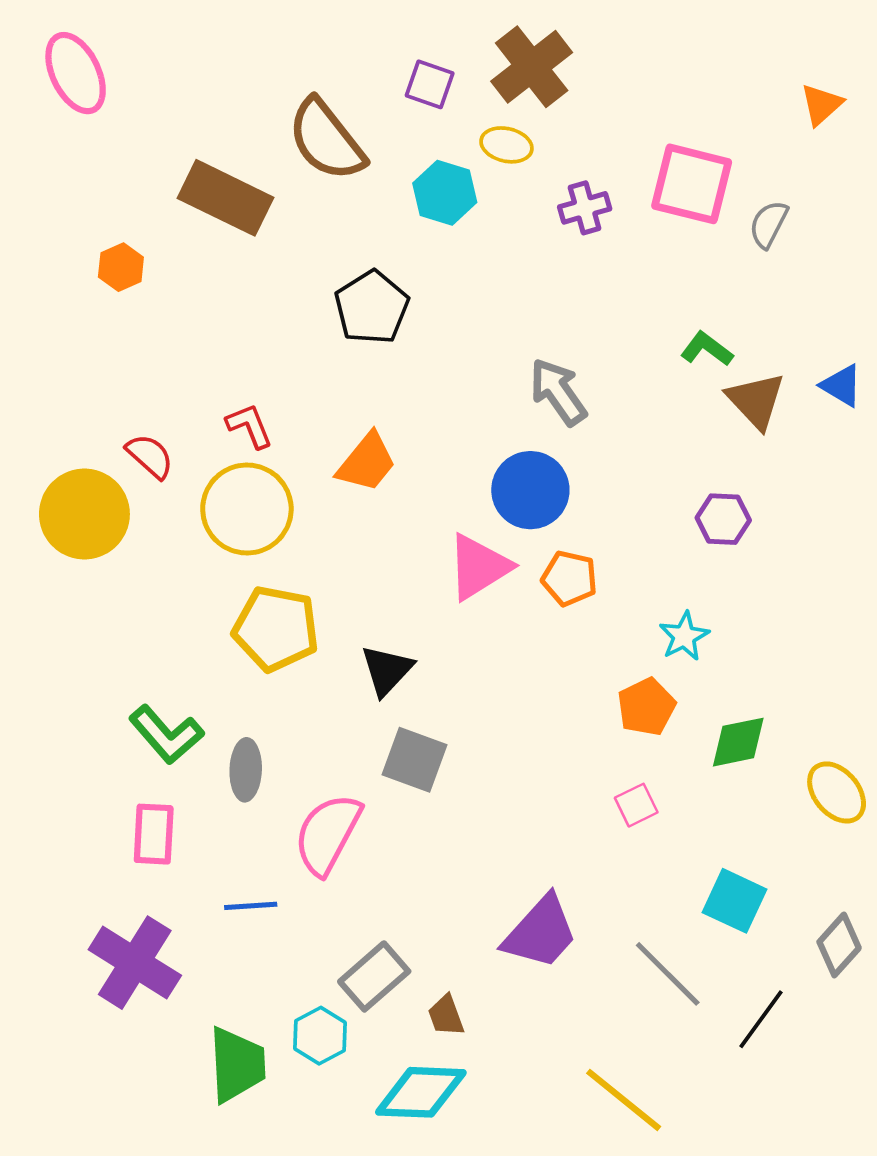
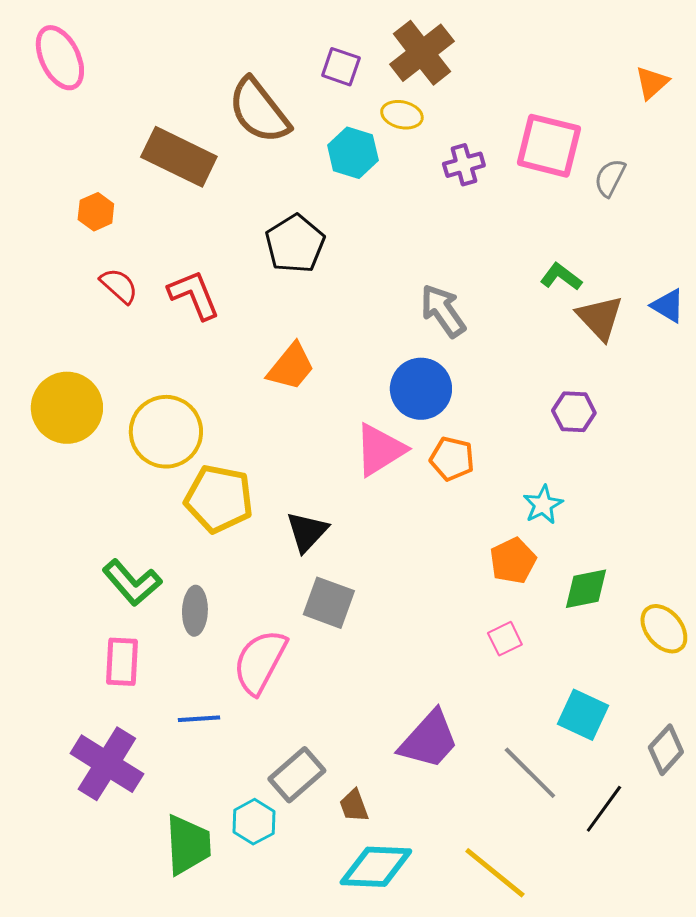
red L-shape: (249, 426) -> (194, 295), moved, size x1.4
red semicircle: (150, 456) -> (119, 286), moved
yellow circle: (247, 509) -> (166, 432), moved
cyan diamond: (421, 1092) -> (376, 867), moved

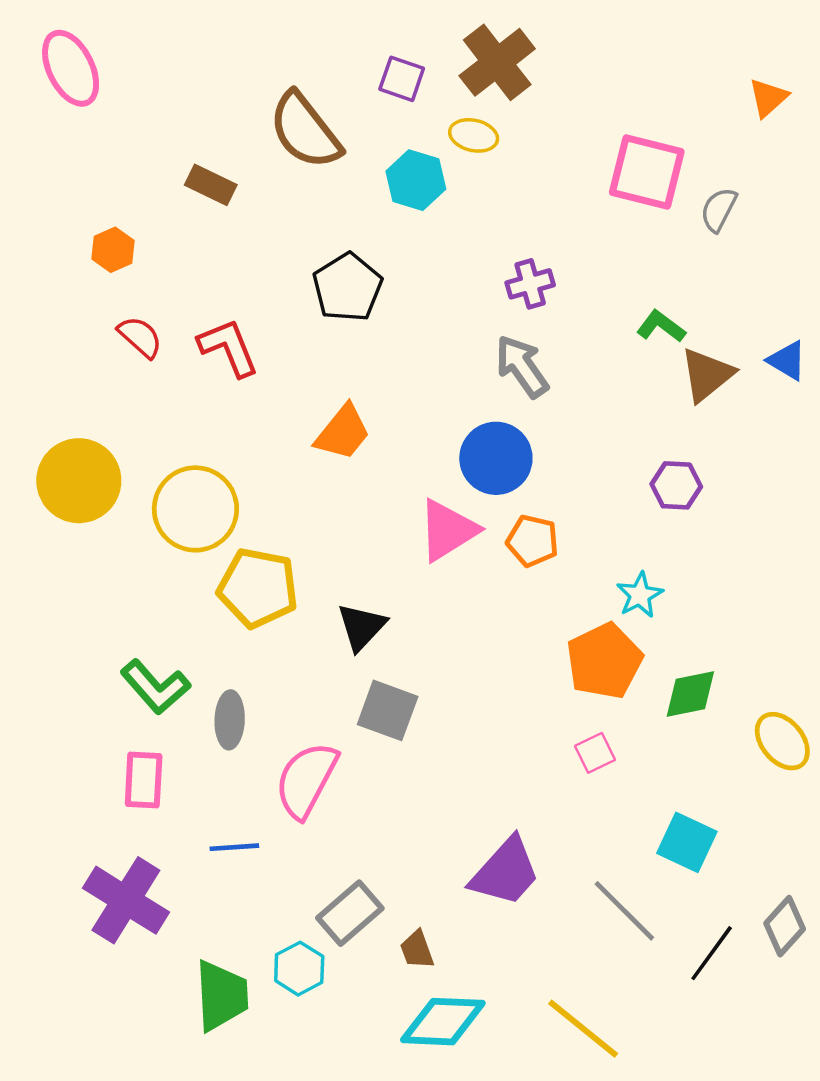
brown rectangle: (179, 157) -> (211, 185), size x0.6
purple cross: (464, 165) -> (530, 284), moved
brown triangle: (600, 318) -> (707, 375), turned 34
orange pentagon: (513, 561) -> (604, 661), size x1.4
gray diamond: (666, 750) -> (785, 926), moved

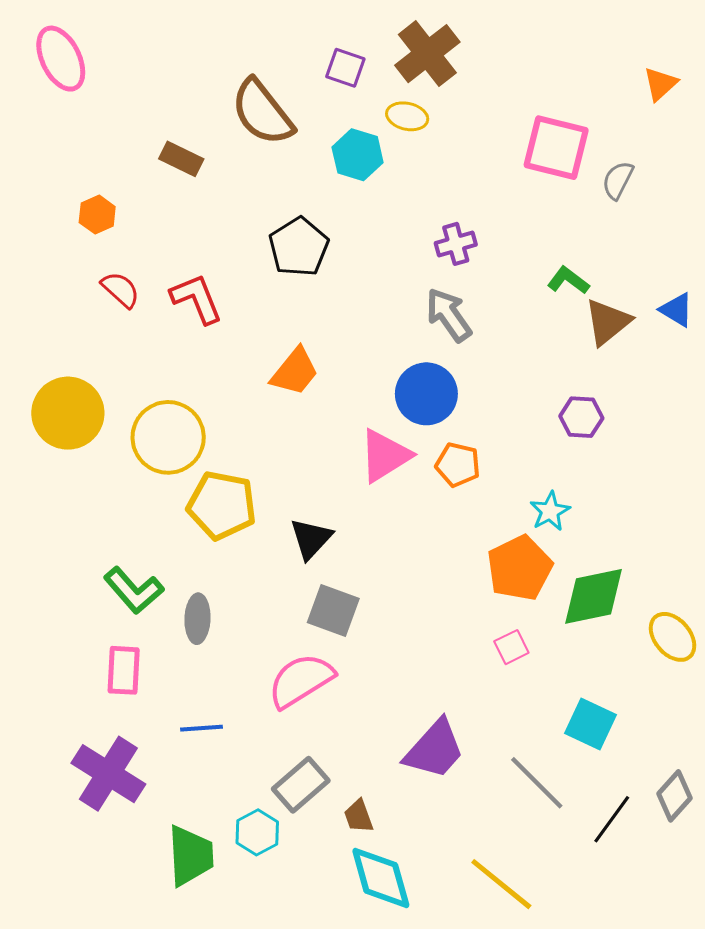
green diamond: (690, 694) -> (593, 596), size x1.4
pink semicircle: (306, 780) -> (301, 680), moved, turned 30
cyan diamond: (443, 1022) -> (381, 878), turned 72

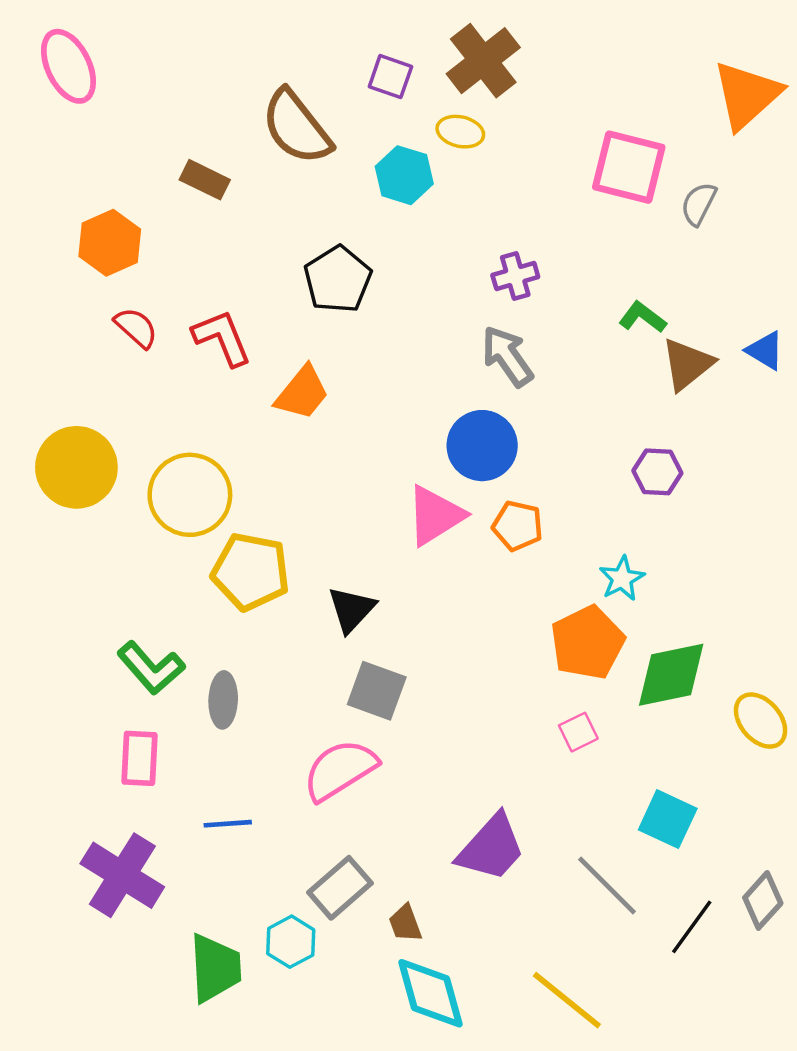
orange triangle: (660, 84) -> (747, 95), size x1.8
orange hexagon: (97, 215) -> (110, 243), size x1.5
orange trapezoid: (295, 372) -> (302, 393), moved

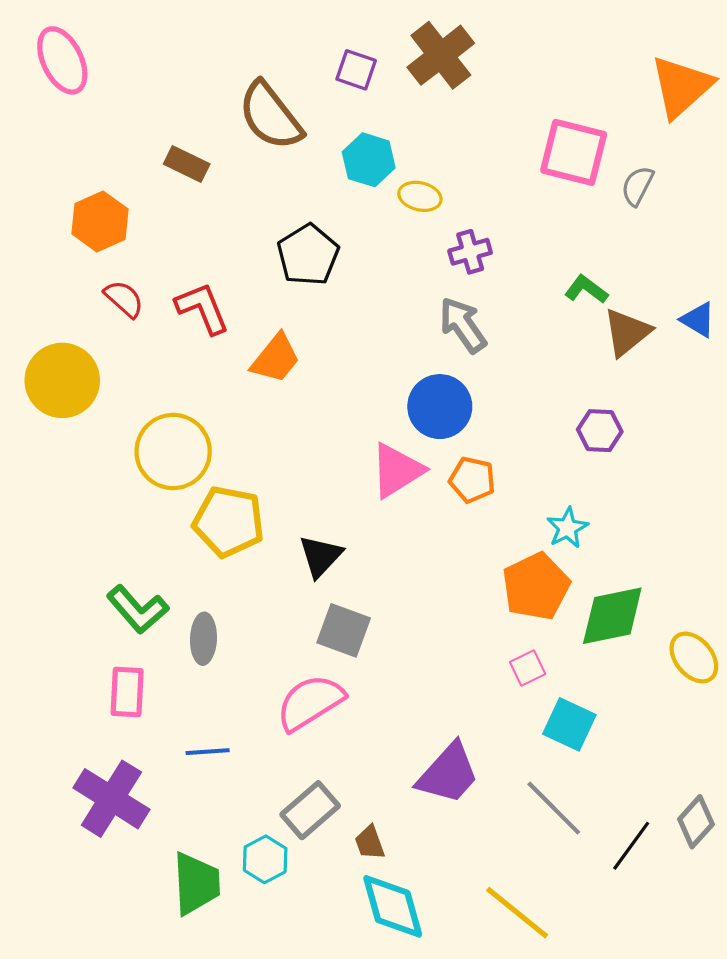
yellow ellipse: (460, 132) -> (420, 196), moved
yellow circle: (76, 467) -> (62, 380), moved
cyan square: (668, 819) -> (569, 724), moved

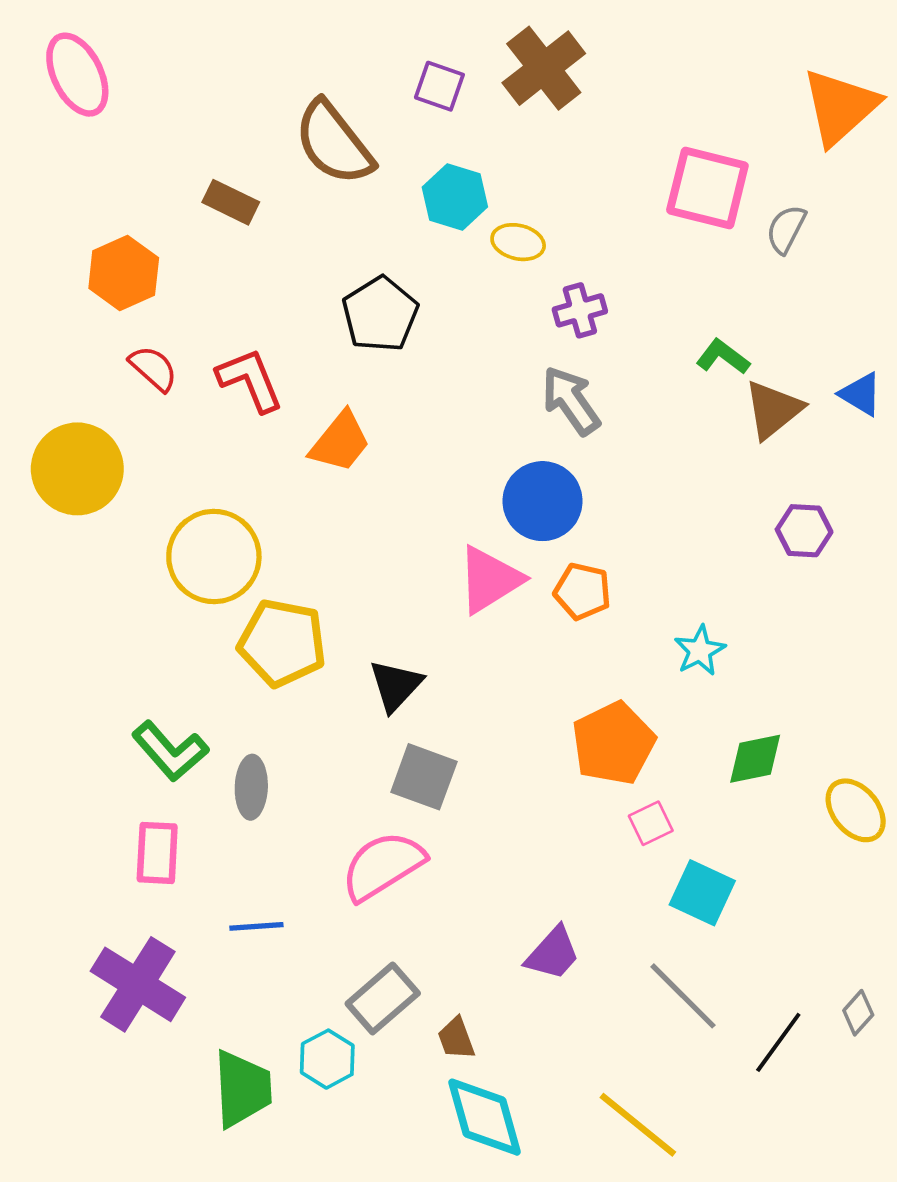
purple hexagon: (600, 431) -> (804, 531), moved
orange pentagon: (536, 586) -> (613, 743), moved
green diamond: (612, 616) -> (755, 759), size x0.7
purple trapezoid: (448, 774) -> (553, 953), size x0.7
gray diamond: (696, 822) -> (858, 1013), size x0.7

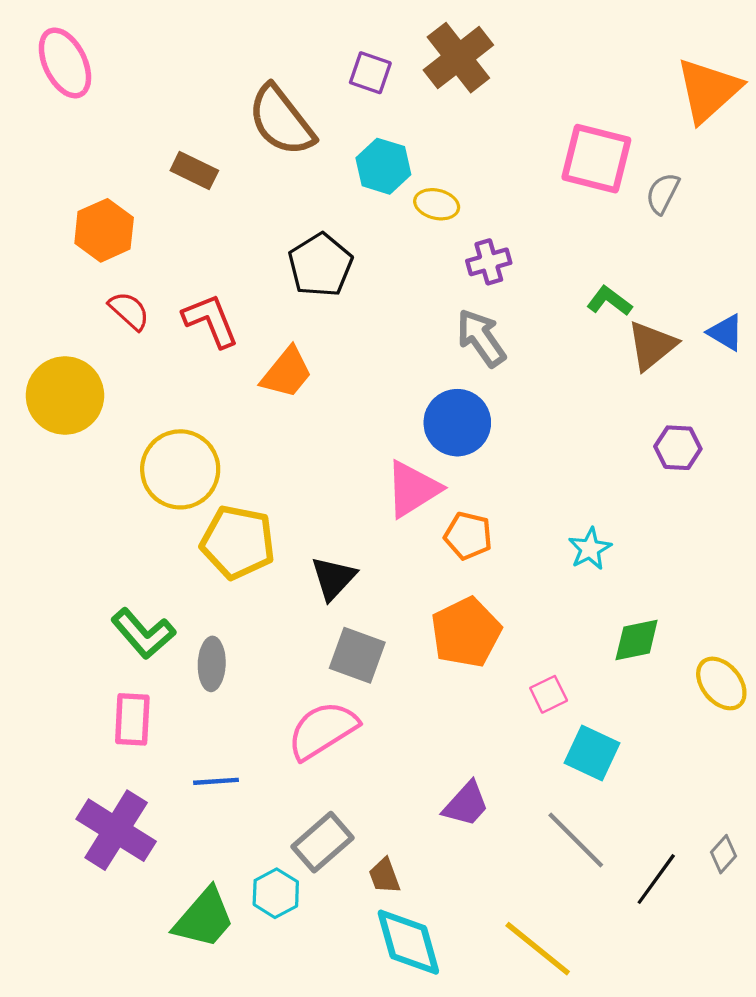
orange pentagon: (582, 591) -> (468, 536), moved
orange pentagon: (613, 743) -> (466, 632), moved
green trapezoid: (242, 1089) -> (204, 918), turned 44

